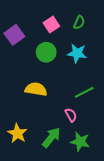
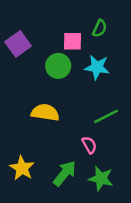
pink square: (51, 25) -> (72, 41), moved, turned 35

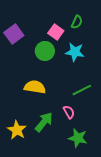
pink square: (72, 41) -> (56, 32), turned 35
green arrow: (65, 173) -> (44, 122), moved

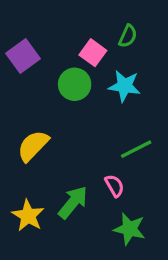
yellow semicircle: (35, 87) -> (33, 146), moved, turned -55

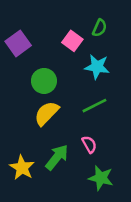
green circle: (75, 84) -> (44, 81), moved
yellow semicircle: (33, 146) -> (47, 113), moved
green line: (136, 149) -> (94, 106), moved

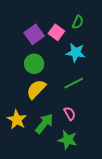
purple square: (18, 43) -> (34, 34), moved
yellow star: (22, 168) -> (17, 120), moved
green star: (101, 178) -> (68, 140), moved

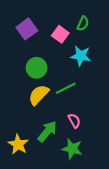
purple square: (34, 34) -> (27, 29), moved
green line: (74, 83) -> (66, 88), moved
yellow star: (17, 120) -> (18, 144), moved

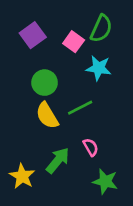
green semicircle: (83, 24) -> (101, 28), size x1.5
yellow semicircle: (39, 95) -> (47, 116), turned -75
green star: (72, 149) -> (105, 181), moved

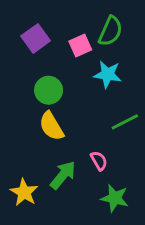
pink square: (74, 42) -> (80, 46), turned 30
green line: (80, 108) -> (125, 122), moved

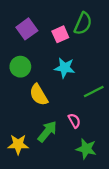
cyan star: (108, 74) -> (65, 68), moved
green circle: (49, 90) -> (20, 67), moved
yellow star: (24, 192) -> (18, 144), turned -30

